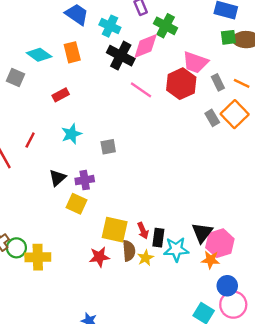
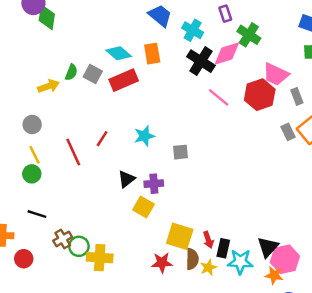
red rectangle: (61, 95) -> (124, 80), moved, size x1.6

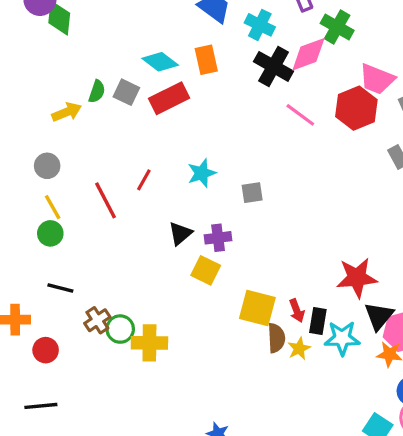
red star: (162, 263) -> (357, 278), moved, size x1.4

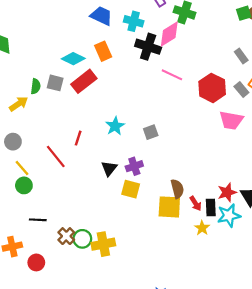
pink trapezoid: (377, 79) -> (231, 120), moved
red hexagon: (356, 108) -> (212, 88), moved
red star: (357, 278) -> (227, 192), moved, size x0.7
brown semicircle: (276, 338) -> (177, 189), moved

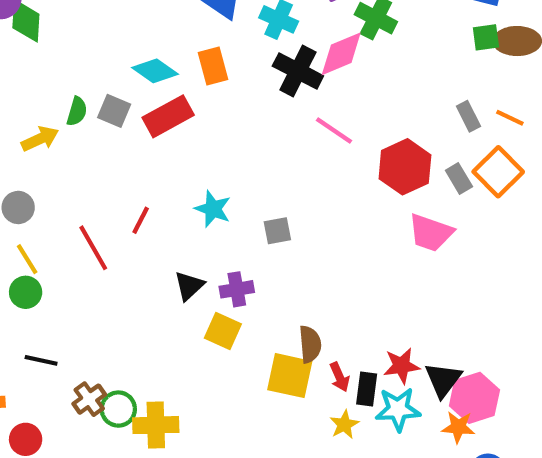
cyan star: (115, 126) -> (213, 209), turned -30

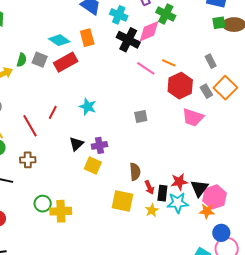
orange line: (510, 118) -> (169, 63), moved
gray square: (277, 231) -> (141, 116), moved
yellow square: (290, 376) -> (123, 201), moved
brown cross: (89, 399) -> (28, 160), moved, turned 35

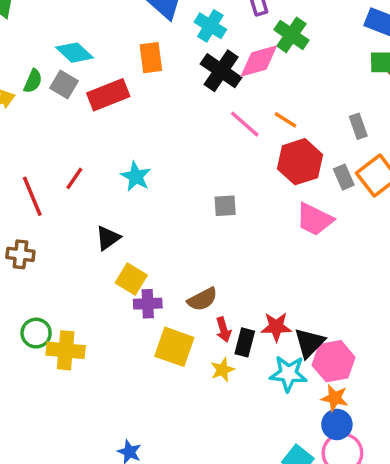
cyan diamond: (59, 40) -> (75, 53), moved
purple cross: (99, 145) -> (148, 304), moved
brown semicircle: (135, 172) -> (202, 299), turned 60
cyan star: (178, 203) -> (288, 374), moved
orange star: (207, 211) -> (335, 398), moved

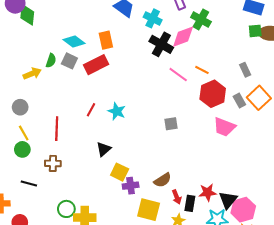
orange rectangle: (151, 58) -> (106, 40), moved
red line: (74, 178) -> (91, 110), moved
red line: (32, 196) -> (57, 129), turned 30

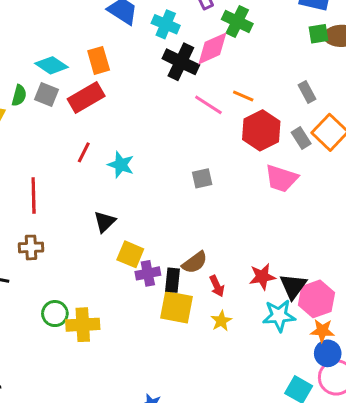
red line: (91, 110) -> (84, 152), moved
black rectangle: (190, 203) -> (172, 280), moved

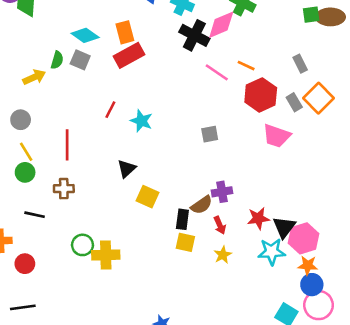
red rectangle: (86, 97) -> (129, 55), moved
purple cross: (148, 273) -> (222, 192), moved
yellow square: (177, 307) -> (185, 242), size x0.7

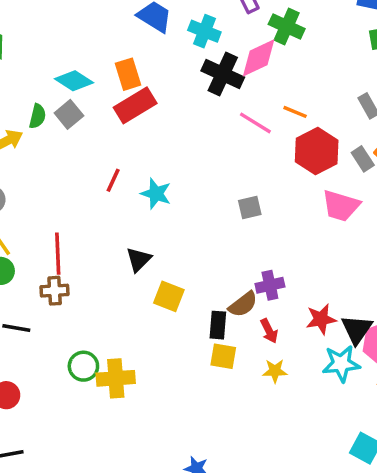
gray square: (80, 60) -> (69, 114), turned 30
red line: (67, 145) -> (58, 254), moved
yellow star: (223, 255) -> (275, 371), turned 30

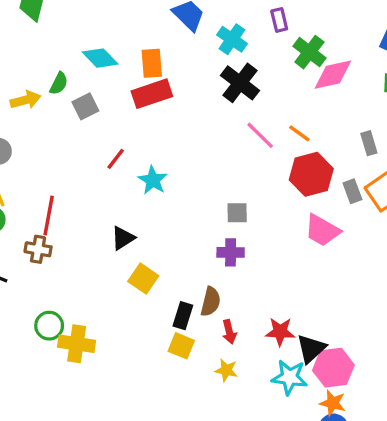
pink diamond: (259, 58) -> (333, 75), moved
gray square: (69, 114) -> (85, 106), moved
purple cross: (270, 285) -> (231, 252), moved
brown semicircle: (243, 304) -> (211, 302), turned -52

